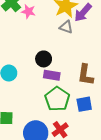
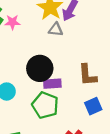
black circle: (44, 59) -> (40, 68), size x1.5
green pentagon: (57, 99) -> (45, 105), moved

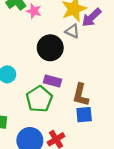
black circle: (40, 68) -> (50, 48), moved
brown L-shape: (88, 75) -> (81, 95), moved

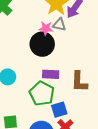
pink star: (34, 11) -> (46, 28), moved
blue square: (84, 115) -> (59, 110), moved

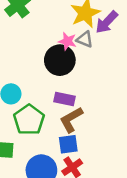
brown L-shape: (79, 82) -> (71, 120), moved, turned 50
green pentagon: (42, 93) -> (29, 120), moved

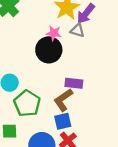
gray triangle: (85, 39) -> (78, 30), moved
purple rectangle: (64, 99) -> (74, 83), moved

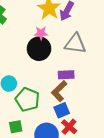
gray triangle: (78, 30) -> (75, 44), moved, size x1.6

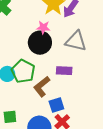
brown L-shape: (59, 91) -> (42, 87), moved
green pentagon: (27, 99) -> (23, 71), moved

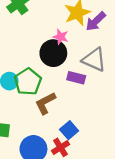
purple rectangle: (64, 71) -> (76, 78), moved
blue square: (56, 105) -> (69, 130), moved, turned -35

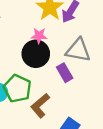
purple rectangle: (76, 78) -> (65, 73), turned 60

